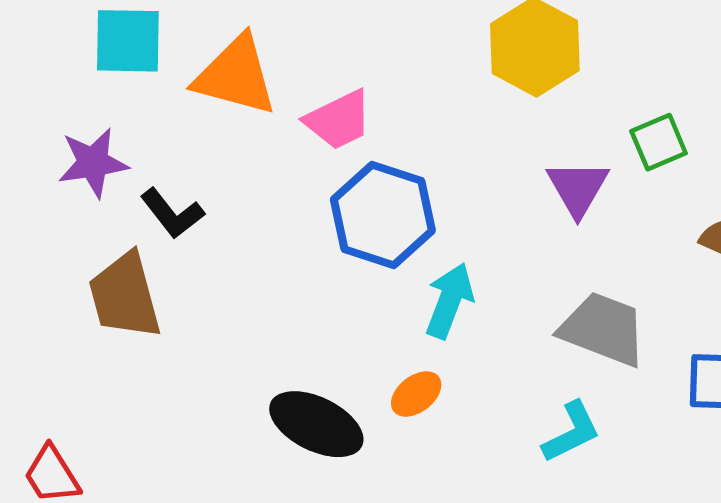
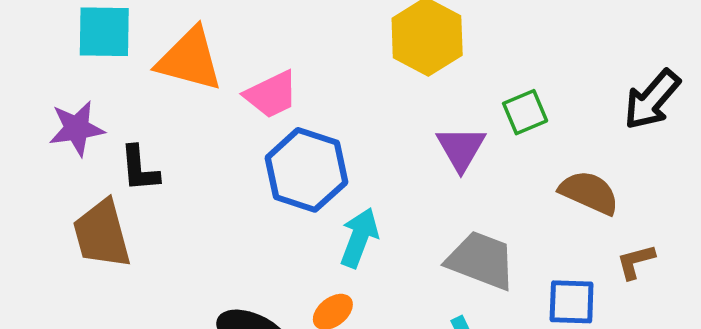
black L-shape: (172, 213) -> (139, 169), turned 33

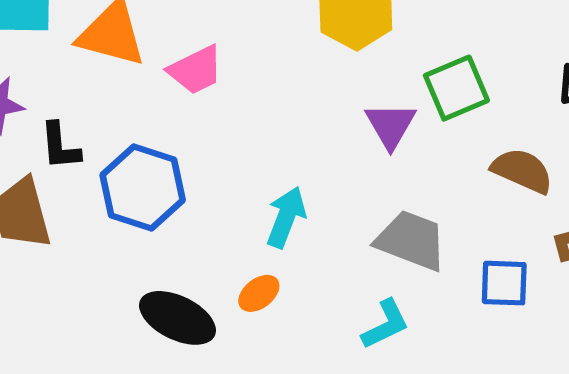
green square: (525, 112) -> (456, 88), size x1.4
blue hexagon: (306, 170) -> (143, 187), moved

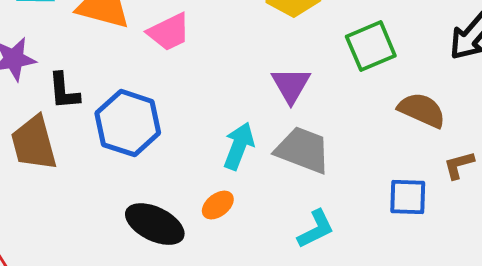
purple triangle: (391, 125) -> (291, 85), moved
gray trapezoid: (411, 240) -> (303, 150), moved

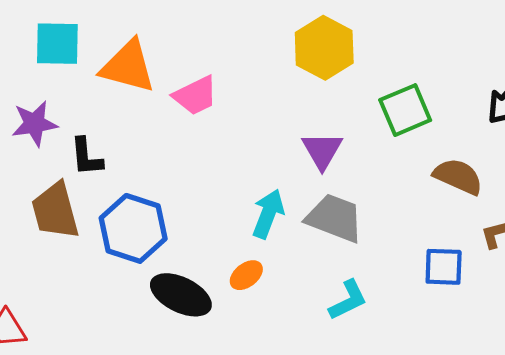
blue hexagon: (128, 123) -> (133, 228), moved

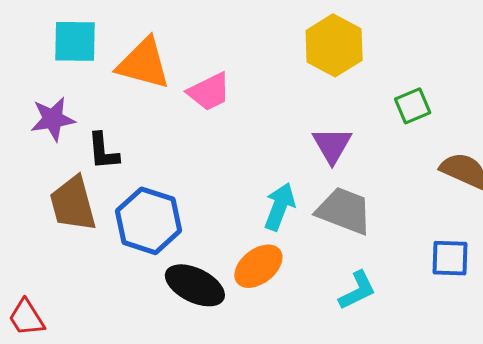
green square: (405, 110) -> (413, 106), size x0.7
orange ellipse: (246, 275) -> (258, 266), size x1.5

